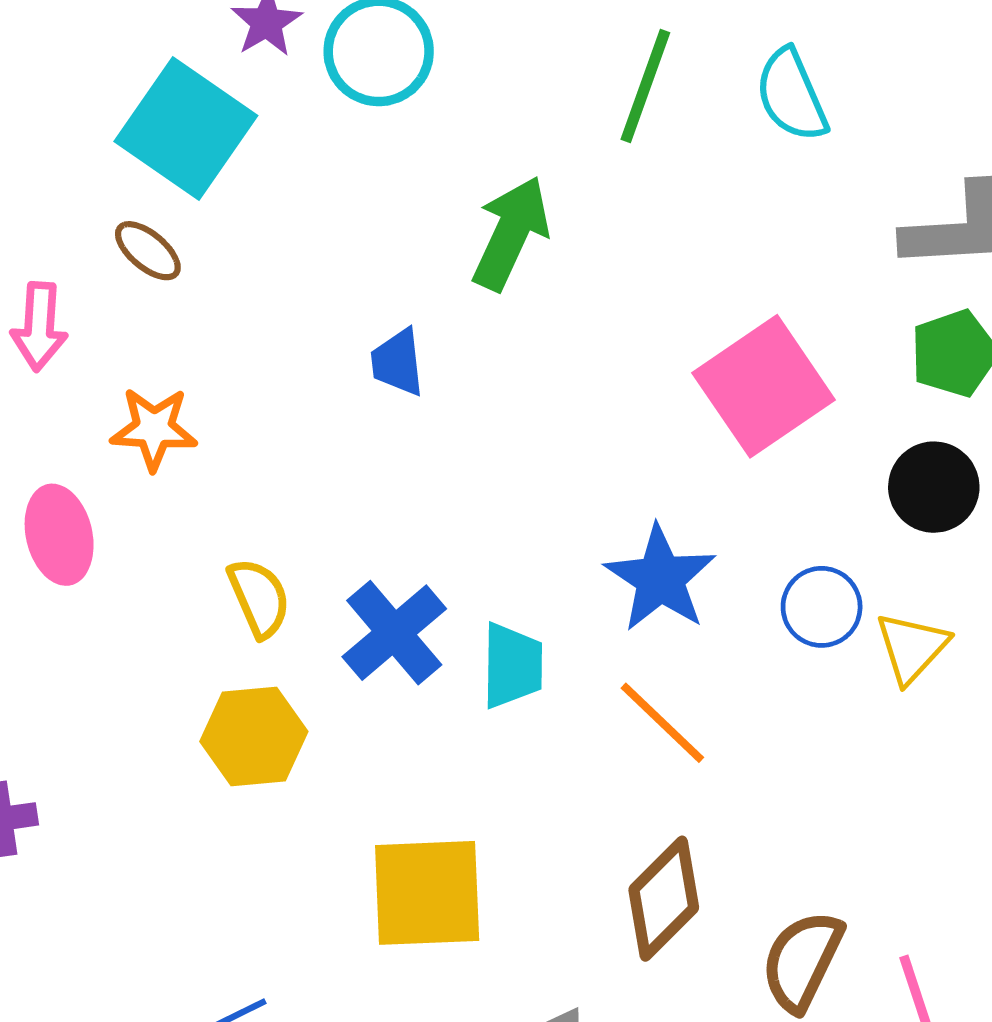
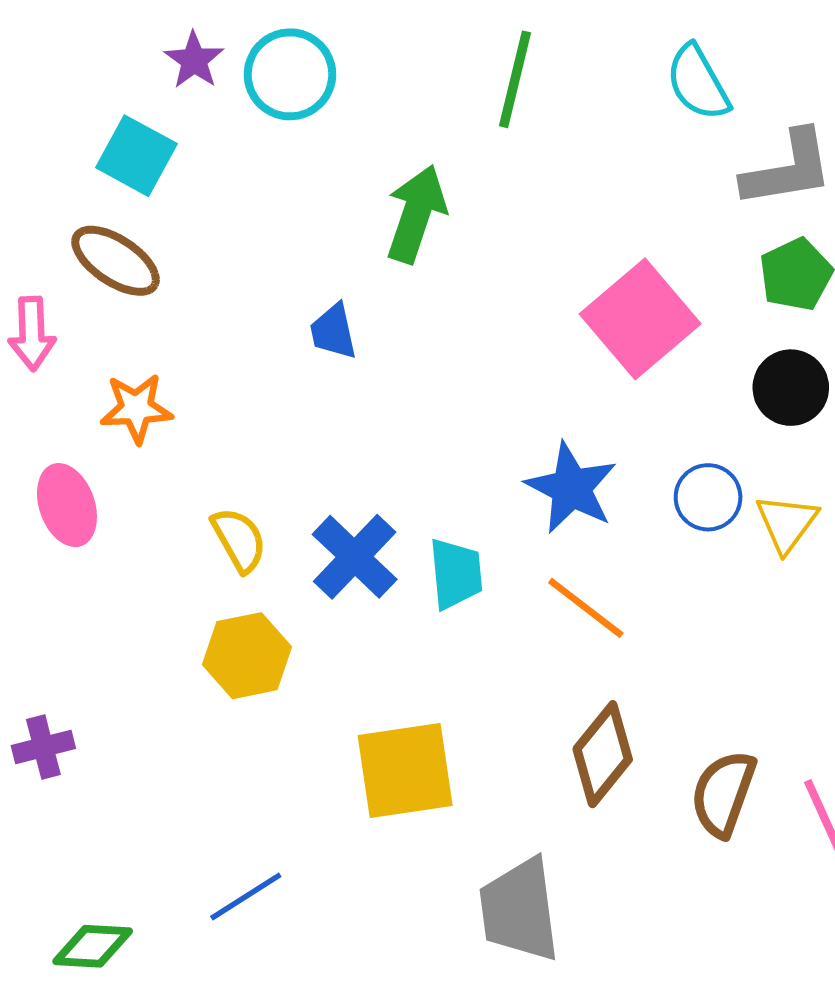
cyan semicircle: (791, 95) -> (698, 83), moved
cyan square: (186, 129) -> (136, 156), size x0.7
brown ellipse: (148, 251) -> (116, 261), size x1.5

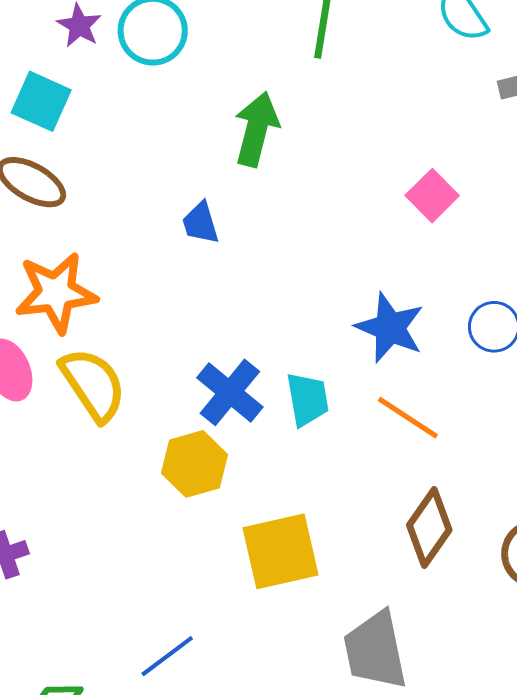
pink square: (640, 319) -> (432, 196), size x0.6
orange star: (136, 408) -> (56, 293), size x1.5
yellow semicircle: (239, 540) -> (93, 384), moved, size x1.5
yellow hexagon: (247, 656) -> (195, 464), moved

